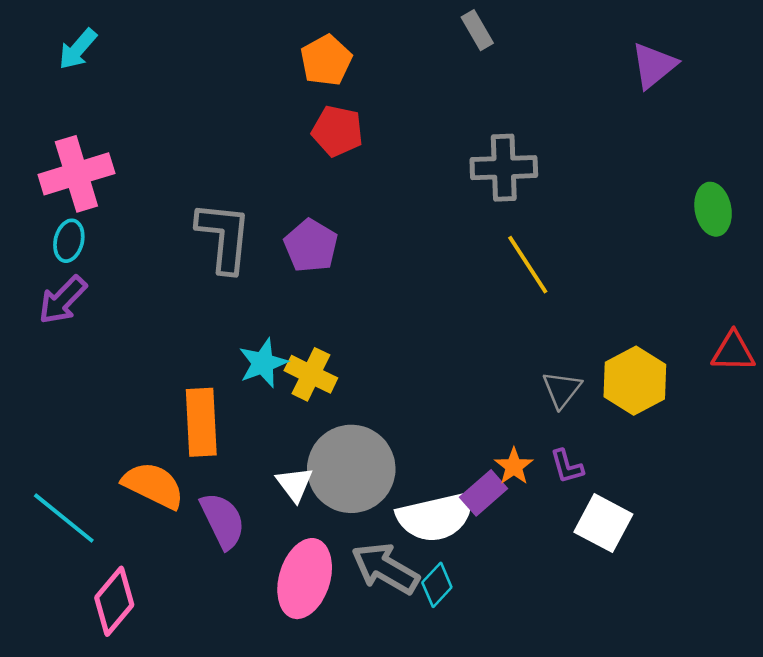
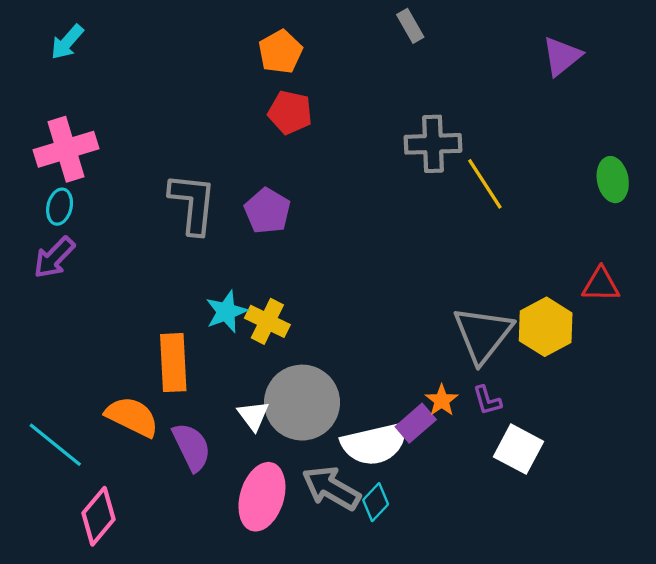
yellow line: (528, 265) -> (485, 184), moved
red triangle: (733, 352) -> (601, 285), moved
gray triangle: (562, 389) -> (483, 334), size x1.8

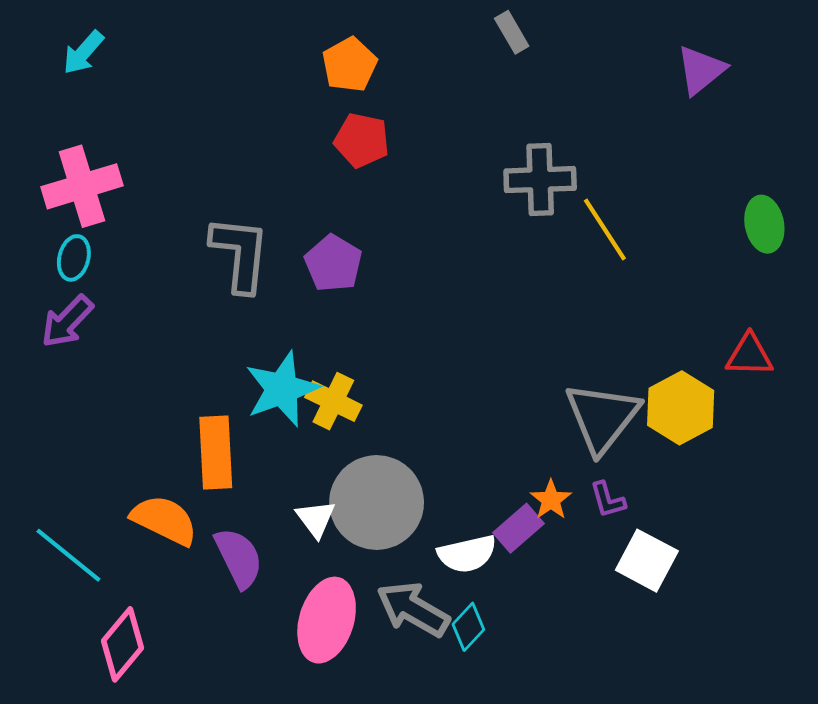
cyan star: (226, 312) -> (282, 389), size x1.4
white semicircle: (375, 444) -> (467, 554), size x0.7

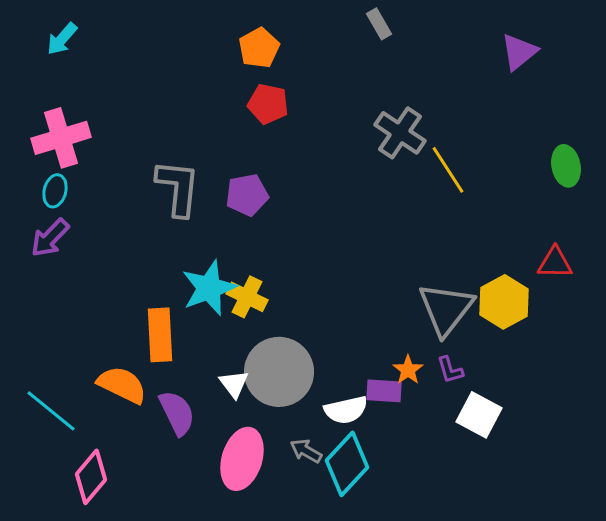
gray cross: (540, 180) -> (400, 133), turned 36
purple pentagon: (333, 263) -> (247, 195), turned 30
purple rectangle: (518, 528) -> (384, 391), turned 45
gray arrow: (413, 609) -> (306, 451), size x0.6
cyan diamond: (468, 627) -> (347, 464), size x1.8

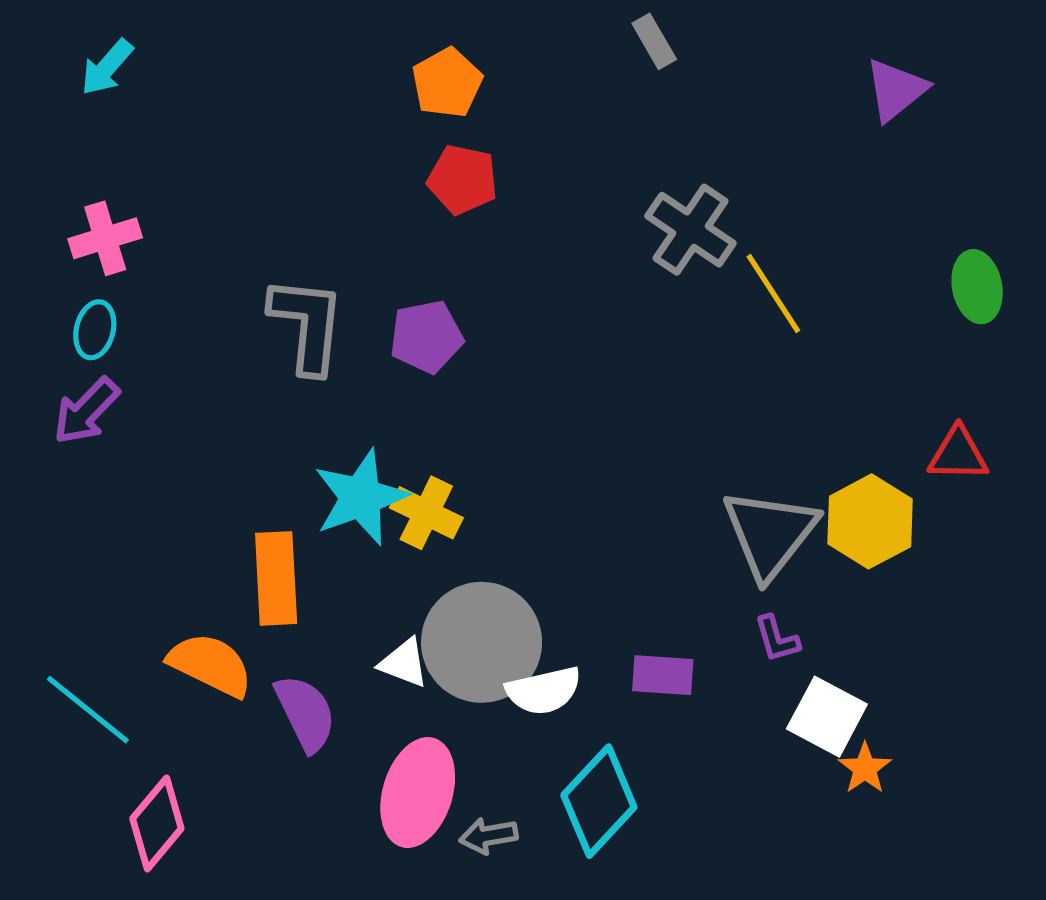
pink cross: (61, 138) -> (105, 238), size x0.7
orange star: (408, 370) -> (865, 768), moved
white triangle: (234, 384) -> (404, 663), turned -32
white semicircle: (346, 410) -> (544, 691), moved
gray arrow: (306, 451) -> (488, 836), moved, turned -40

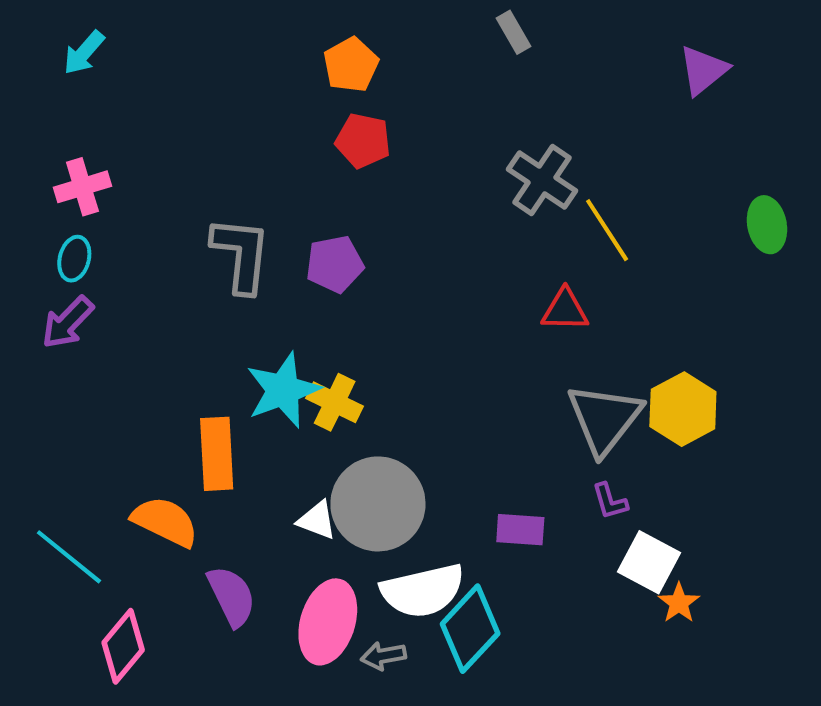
red triangle: (958, 454) -> (565, 310), moved
white semicircle: (544, 691) -> (423, 591), moved, size x1.4
purple semicircle: (305, 713) -> (232, 596), moved

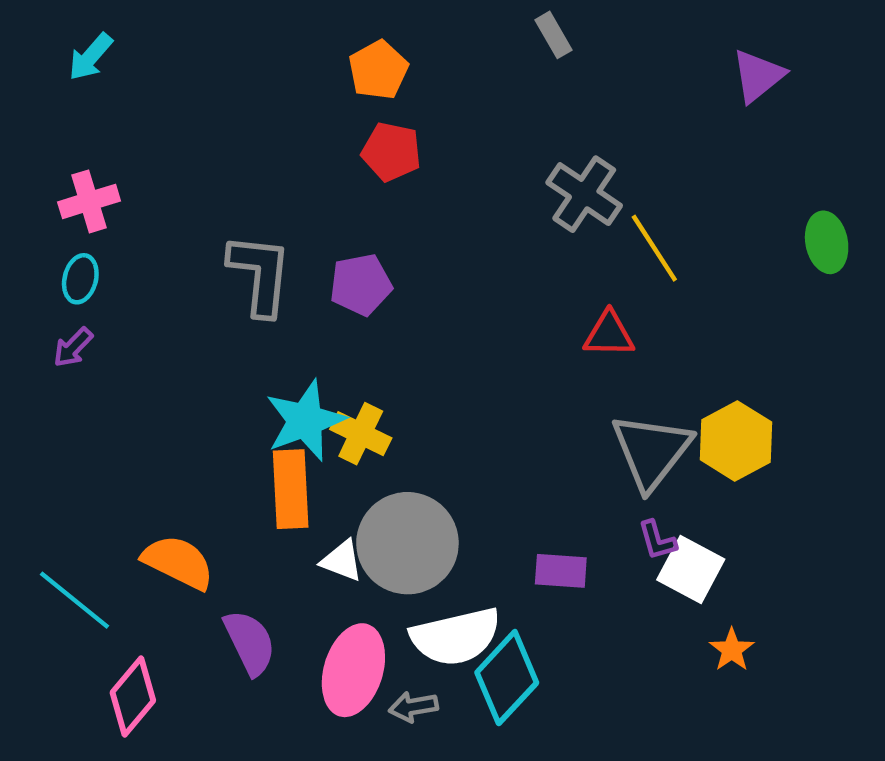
purple arrow: (68, 322) -> (73, 347), size x0.7
orange rectangle: (217, 454) -> (291, 489), moved
white square: (649, 562) -> (691, 569), moved

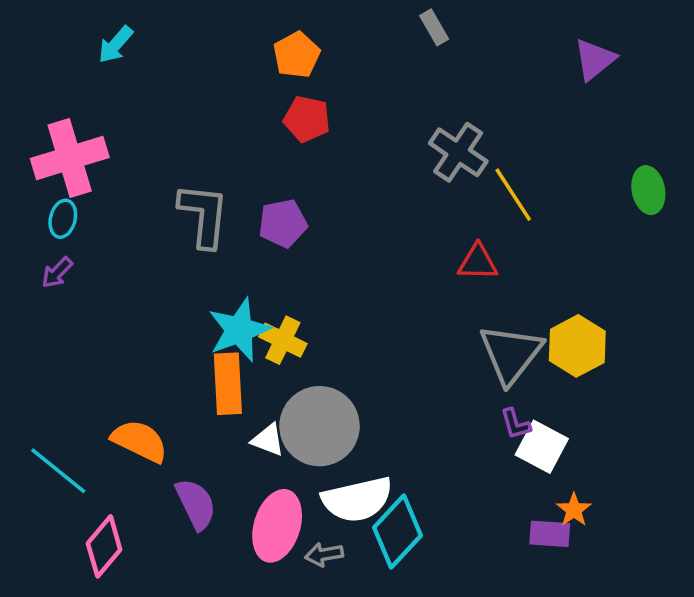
cyan arrow: (91, 57) -> (116, 45), moved
pink cross: (89, 201) -> (70, 158), size x1.6
purple rectangle: (561, 571) -> (550, 534), moved

